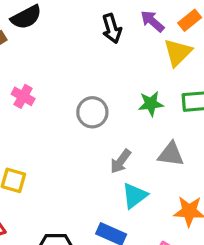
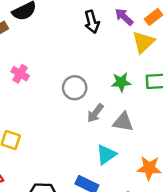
gray triangle: (171, 154) -> (123, 122), moved
gray arrow: (121, 161) -> (95, 113), moved

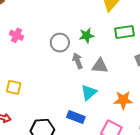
green star: (121, 82) -> (87, 35), moved
gray arrow: (95, 113) -> (78, 61), turned 126

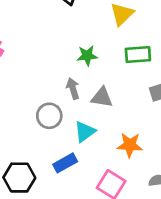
gray circle: (60, 43) -> (49, 116), moved
blue rectangle: (76, 117) -> (65, 163), turned -54

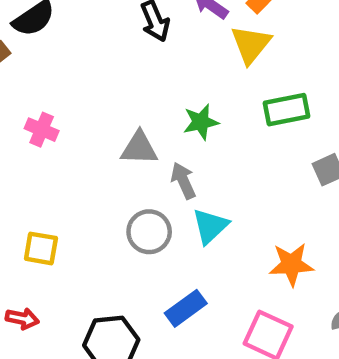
gray triangle: (102, 97) -> (139, 148), moved
cyan triangle: (85, 132) -> (210, 226), moved

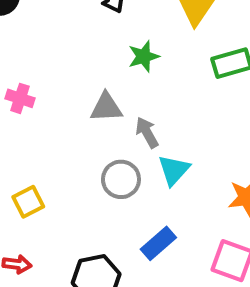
green star: (201, 122) -> (144, 56), moved
yellow square: (41, 248) -> (28, 202), turned -32

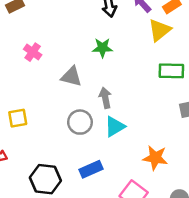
green star: (144, 56) -> (102, 48), moved
gray triangle: (106, 107) -> (71, 77), moved

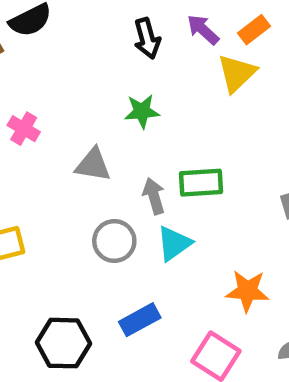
green rectangle: (171, 71) -> (201, 183), moved

